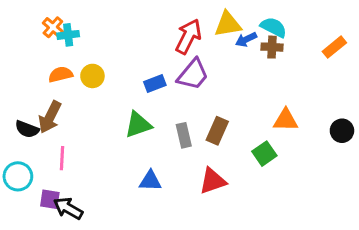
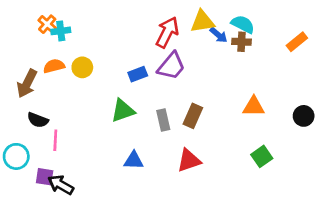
blue arrow: (246, 39) -> (219, 35), turned -114
brown arrow: (50, 117) -> (27, 84), moved
black semicircle: (27, 129) -> (38, 120), moved
green square: (264, 154) -> (262, 156), moved

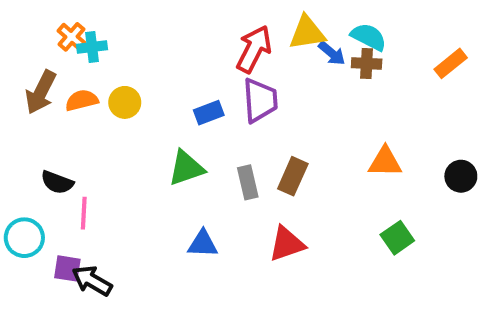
purple trapezoid: (171, 66) -> (260, 100), turned -44
brown arrow: (27, 84) -> (41, 92), moved

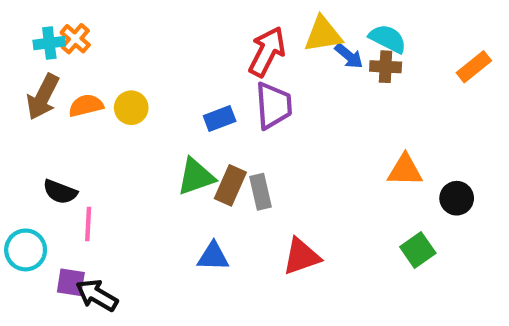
cyan cross: (92, 47) -> (49, 43), moved
brown rectangle: (293, 176) -> (230, 185), moved
black circle: (461, 176) -> (457, 198), moved

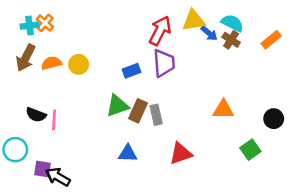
brown cross: (386, 67) -> (231, 40), turned 30
orange rectangle: (474, 67) -> (271, 40), moved
orange triangle: (405, 170) -> (223, 110), moved
pink line: (88, 224) -> (54, 120), moved

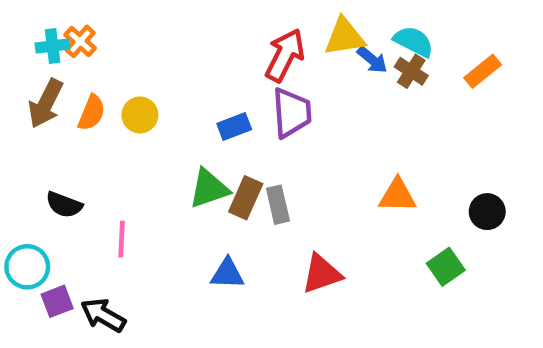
orange semicircle: (51, 63) -> (92, 113), turned 126
pink line: (54, 120) -> (122, 239), moved
purple square: (42, 169) -> (57, 301), moved, turned -30

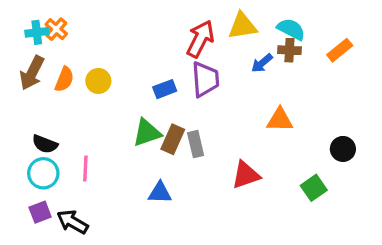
blue arrow: (372, 60) -> (262, 63), moved, turned 100
brown cross: (411, 71) -> (289, 50), turned -30
orange triangle: (398, 195) -> (280, 120), moved
cyan circle: (27, 267) -> (43, 173), moved
red triangle: (322, 274) -> (246, 175), moved

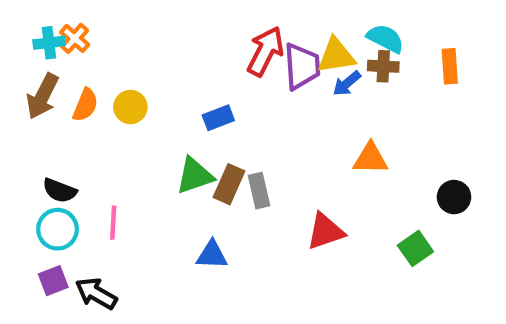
yellow triangle: (242, 26) -> (336, 56), moved
orange rectangle: (340, 50) -> (450, 66), turned -55
purple trapezoid: (205, 79) -> (302, 66), moved

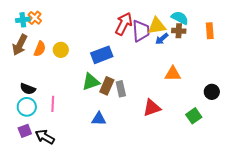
blue rectangle: (218, 118) -> (102, 55), size x1.5

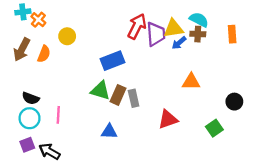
cyan cross: (23, 20) -> (23, 12), moved
yellow circle: (61, 50) -> (67, 36), moved
green triangle: (91, 82) -> (100, 91), turned 36

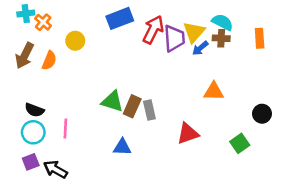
yellow triangle: (173, 29) -> (194, 32), turned -40
blue rectangle: (113, 61) -> (120, 18), moved

